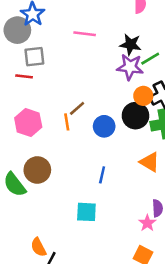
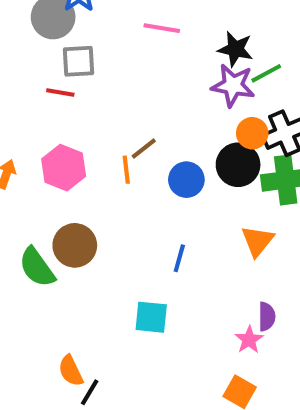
orange triangle: (150, 162) -> (257, 241), turned 35

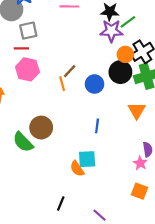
pink hexagon: (64, 168) -> (27, 69), moved
orange semicircle: (71, 371) -> (77, 169), moved

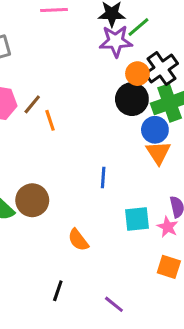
brown line: (70, 71) -> (32, 104), moved
blue circle: (94, 84) -> (155, 130), moved
brown circle: (41, 128) -> (32, 200), moved
cyan square: (87, 159) -> (137, 219), moved

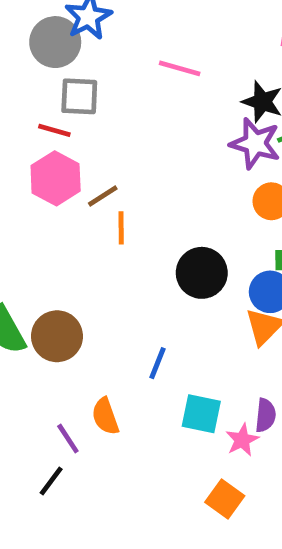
black circle: (132, 99) -> (202, 273), moved
blue line: (103, 178) -> (157, 363), moved
purple line: (114, 304) -> (68, 439), moved

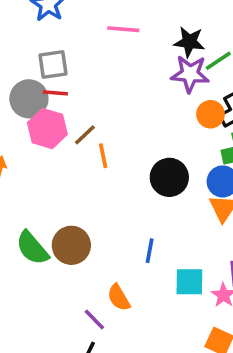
gray circle: (55, 42) -> (29, 99), moved
red line: (54, 130) -> (55, 93), moved

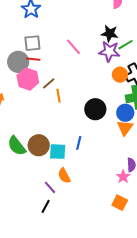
pink line: (123, 29) -> (73, 47), moved, turned 42
blue line: (150, 251) -> (79, 143), moved
cyan square: (189, 282) -> (58, 152), moved

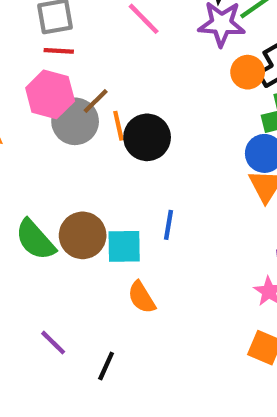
gray circle: (18, 62) -> (75, 121), moved
black circle: (95, 109) -> (147, 137), moved
purple line: (50, 187) -> (53, 343), moved

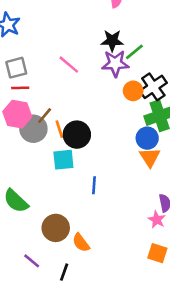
brown circle: (83, 235) -> (56, 228), moved
cyan square: (124, 246) -> (63, 160), moved
orange semicircle: (142, 297) -> (81, 243), moved

